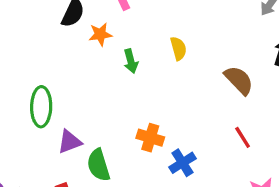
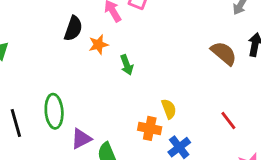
yellow semicircle: (178, 48) -> (169, 109), moved
brown semicircle: (239, 80) -> (224, 53), moved

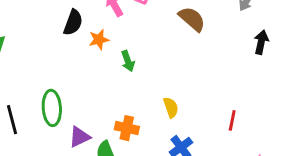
brown semicircle: (224, 53) -> (192, 19), moved
red line: (228, 121) -> (232, 120), turned 48
orange cross: (150, 128) -> (127, 128), moved

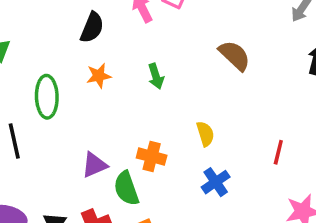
brown semicircle: (192, 19) -> (235, 55), moved
orange star: (99, 40) -> (99, 76), moved
green ellipse: (52, 108) -> (47, 97), moved

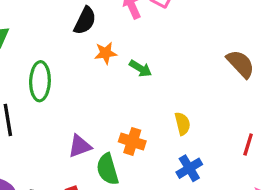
brown semicircle: (235, 55) -> (240, 64), moved
orange star: (99, 76) -> (106, 53), moved
green arrow: (156, 76) -> (141, 68), turned -45

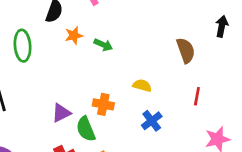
brown semicircle: (240, 64) -> (186, 50), moved, turned 30
green ellipse: (40, 81) -> (23, 46), moved
yellow semicircle: (183, 124) -> (142, 85), turned -54

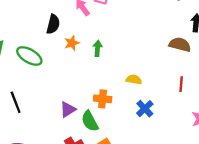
green arrow: (103, 45) -> (98, 48), turned -104
green ellipse: (23, 46) -> (29, 56), turned -50
brown semicircle: (186, 50) -> (180, 44), moved, turned -50

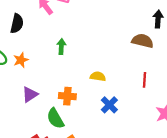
orange star: (72, 43) -> (21, 60), moved
purple triangle: (68, 110) -> (30, 95), moved

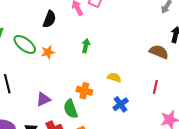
purple triangle: (30, 95) -> (43, 99), moved

